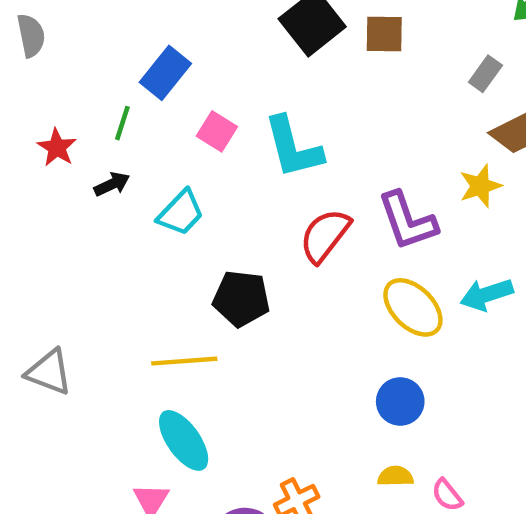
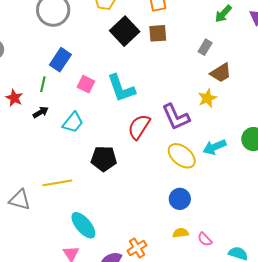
yellow line: (184, 361) -> (57, 183), moved

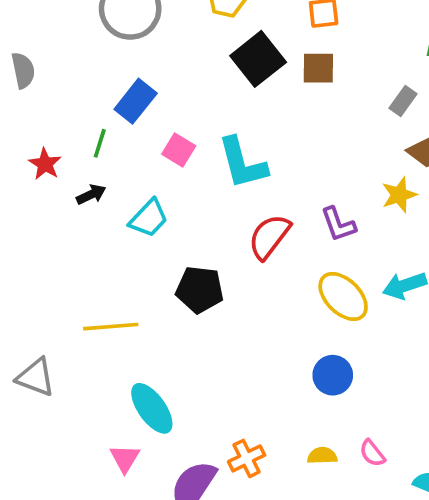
purple L-shape: (176, 117) -> (338, 224), size x0.7
gray triangle: (20, 200) -> (36, 377), moved
yellow semicircle: (181, 233) -> (322, 456), moved

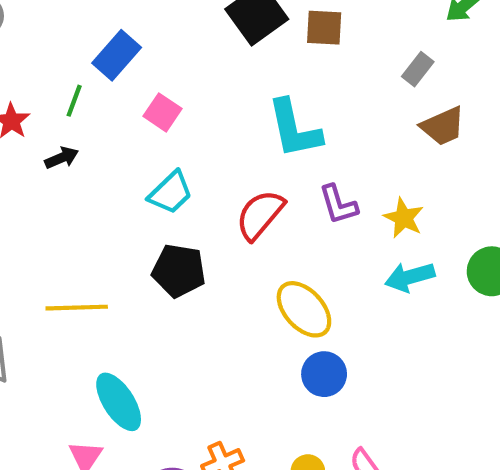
cyan L-shape: (242, 163) -> (294, 129), moved
yellow star: (399, 195) -> (404, 218), moved, turned -30
cyan trapezoid: (149, 218) -> (171, 193), moved
yellow ellipse: (343, 297) -> (304, 309), moved

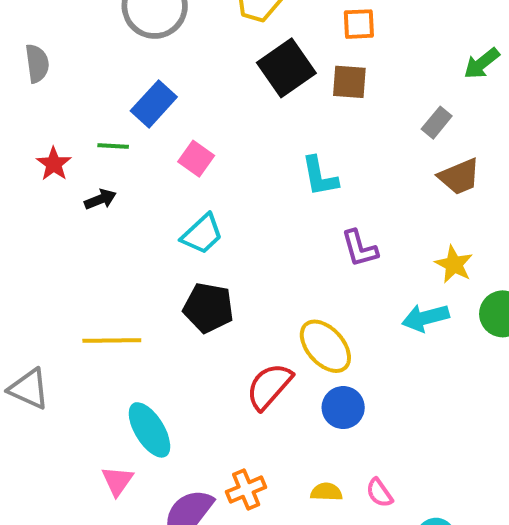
green line: (74, 101) -> (113, 146), turned 72
cyan L-shape: (294, 129) -> (320, 176), size x0.7
red semicircle: (260, 215) -> (269, 386), moved
yellow star: (404, 218) -> (454, 264), moved

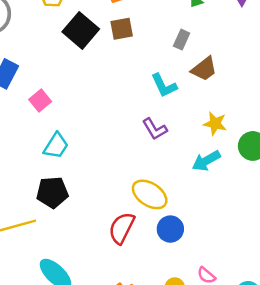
pink square: (196, 159) -> (40, 101), turned 30
cyan L-shape: (320, 176) -> (164, 85), moved
black pentagon: (208, 308) -> (52, 192), moved

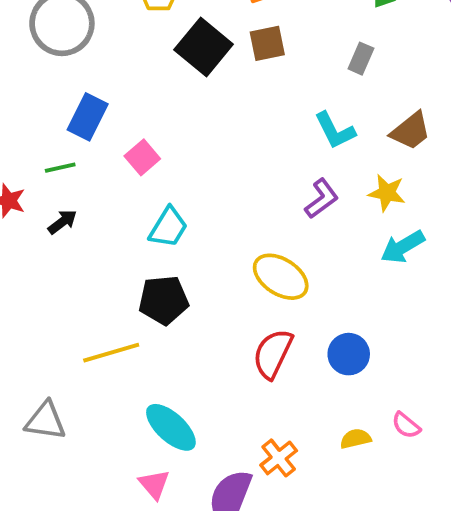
brown trapezoid: (204, 69) -> (411, 131), moved
yellow star: (215, 124) -> (387, 193), moved
purple L-shape: (155, 129) -> (322, 199), turned -95
yellow ellipse: (150, 194) -> (281, 277), moved

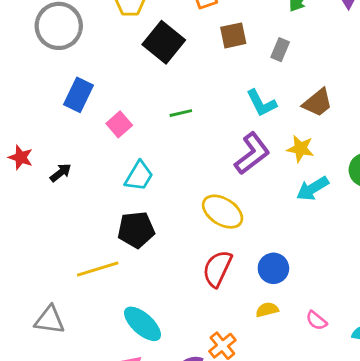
brown square: (267, 43) -> (233, 35), moved
green line: (60, 168) -> (181, 113), moved
purple L-shape: (322, 199) -> (252, 154), size x1.4
yellow semicircle: (355, 439) -> (267, 310), moved

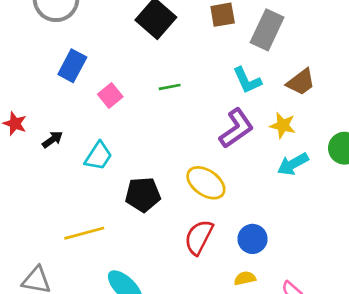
gray rectangle: (280, 50) -> (267, 30), size x1.8
cyan trapezoid: (139, 176) -> (98, 156), moved
black pentagon: (136, 230) -> (143, 195), moved

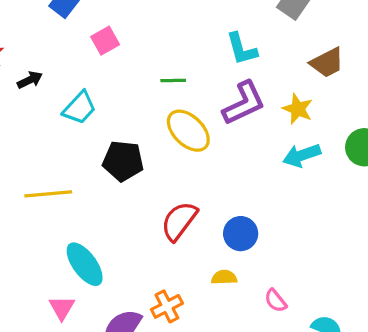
cyan L-shape: (247, 80) -> (242, 49), moved
green line: (170, 87) -> (173, 81), moved
yellow ellipse: (206, 183) -> (188, 131), moved

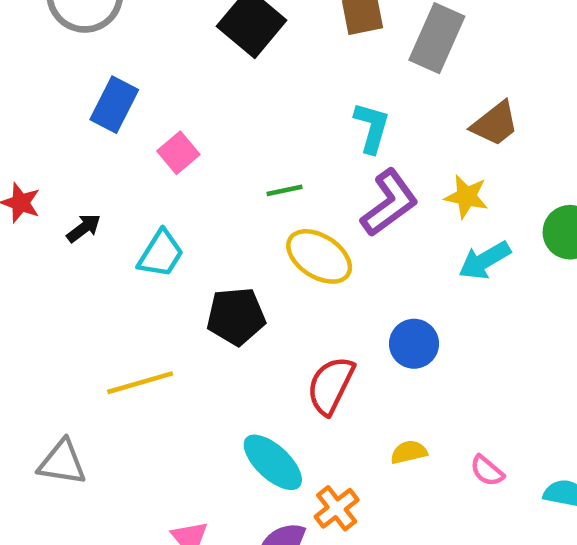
cyan L-shape: (242, 49) -> (372, 128), turned -138
blue circle: (241, 234) -> (414, 344), moved
cyan ellipse: (85, 264) -> (273, 462), moved

